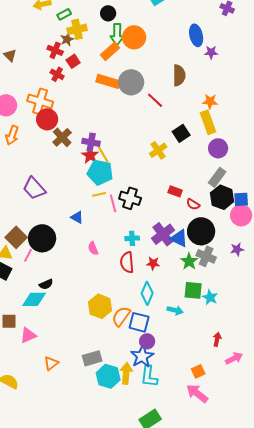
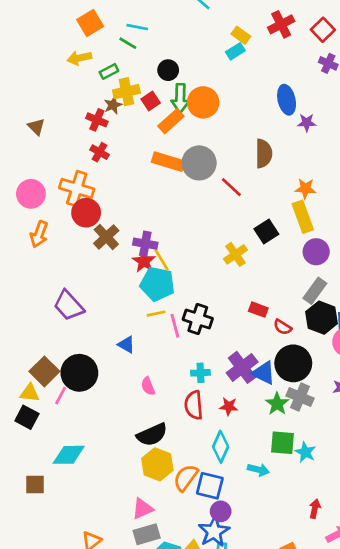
red square: (73, 61) -> (151, 101), moved
black semicircle: (46, 284) -> (152, 435), moved, size x1.6
pink triangle: (28, 335) -> (143, 509), moved

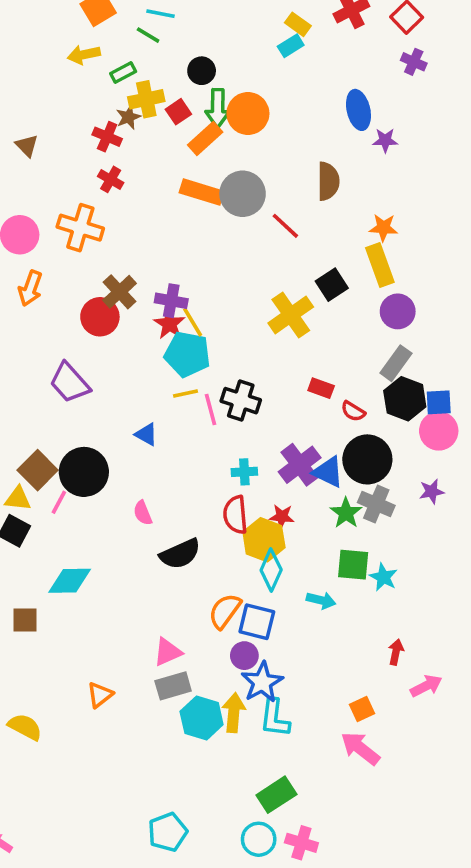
red circle: (86, 213) -> (100, 317), moved
yellow cross: (235, 254) -> (291, 315), size x1.4
pink semicircle: (148, 386) -> (143, 513), moved
yellow hexagon: (157, 464) -> (264, 540), moved
purple circle: (221, 511) -> (244, 656), moved

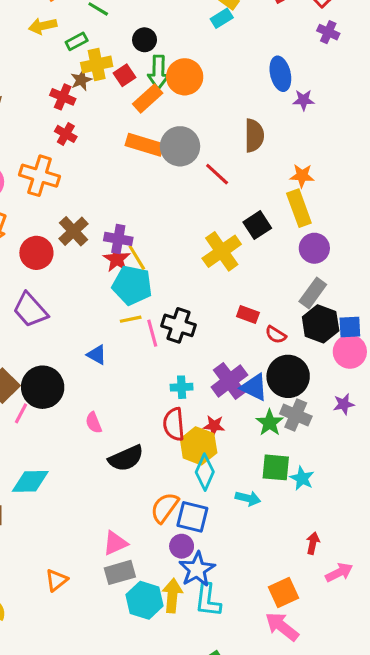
red circle: (100, 317) -> (36, 253), moved
orange square: (362, 709) -> (283, 593), size x1.4

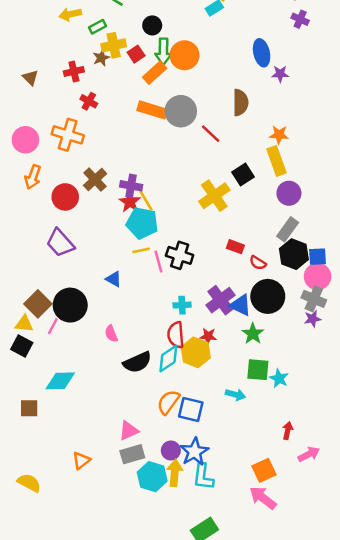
red cross: (63, 97) -> (74, 71), moved, turned -36
gray cross: (296, 415) -> (314, 299), moved
cyan diamond: (205, 472) -> (168, 359), moved, turned 32
purple circle: (182, 546) -> (171, 451), moved

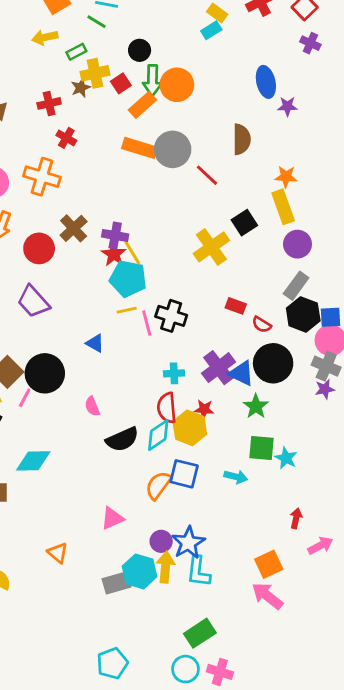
blue square: (191, 409) -> (184, 474), moved
gray rectangle: (132, 454) -> (117, 583), moved
orange triangle: (81, 460) -> (58, 553), turned -42

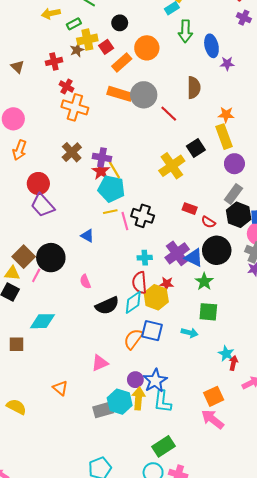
green arrow: (152, 80) -> (185, 31), moved
orange cross: (42, 177) -> (75, 107), moved
red circle: (39, 248) -> (38, 184), moved
cyan star: (286, 458) -> (226, 354), moved

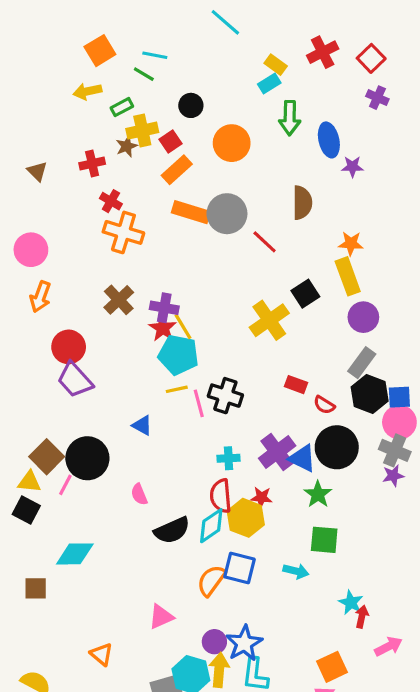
orange rectangle: (122, 63) -> (177, 170), moved

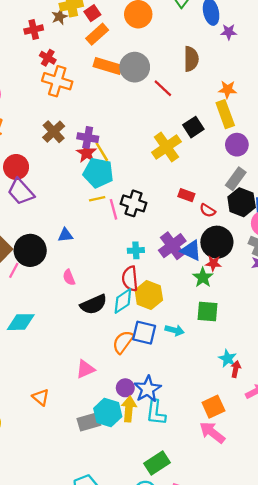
blue triangle: (142, 425) -> (65, 235), moved, turned -35
red star: (261, 497) -> (213, 263), moved
cyan arrow: (296, 571) -> (175, 330), moved

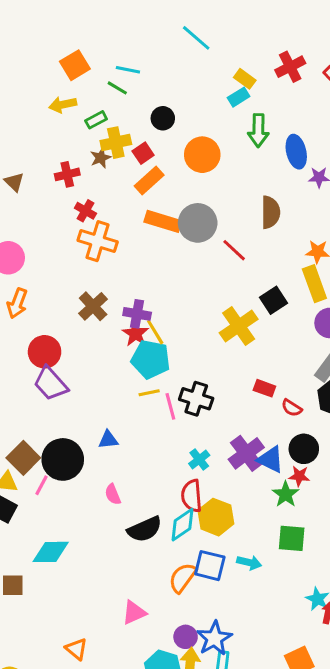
black circle: (217, 242) -> (304, 449), size x0.7
cyan cross: (136, 250) -> (199, 459), turned -35

